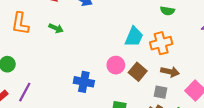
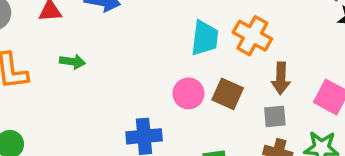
orange cross: (161, 43) -> (252, 36), turned -30
brown arrow: (170, 72) -> (281, 78), turned 96

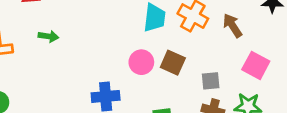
brown arrow: (281, 78) -> (232, 26), moved, turned 145

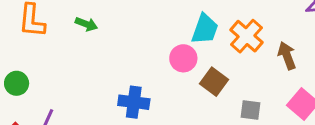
pink circle: (141, 62) -> (183, 58), moved

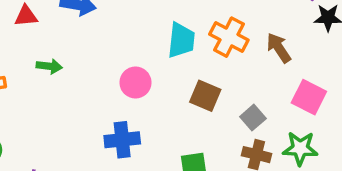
pink circle: (183, 58) -> (135, 83), moved
gray square: (250, 110) -> (253, 118), turned -35

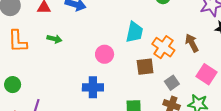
orange cross: (229, 37) -> (163, 47), moved
brown square: (205, 96) -> (145, 67), turned -36

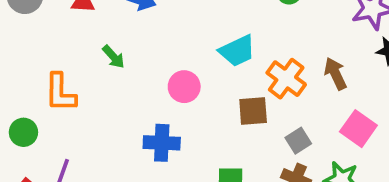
cyan trapezoid: (134, 32) -> (237, 51), turned 50
green arrow: (54, 39) -> (113, 57), moved, turned 32
orange L-shape: (18, 41) -> (60, 93), moved

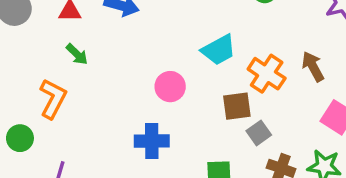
green arrow: (113, 57) -> (77, 54), moved
orange L-shape: (60, 93) -> (53, 99), turned -150
gray square: (298, 141) -> (259, 133), moved

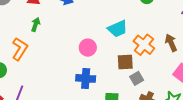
green arrow: (77, 54) -> (36, 25), turned -120
blue cross: (152, 141) -> (86, 78), moved

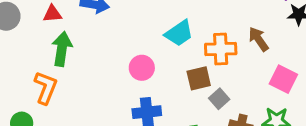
green arrow: (36, 25) -> (62, 49), size x1.6
orange cross: (144, 45) -> (221, 49), turned -30

